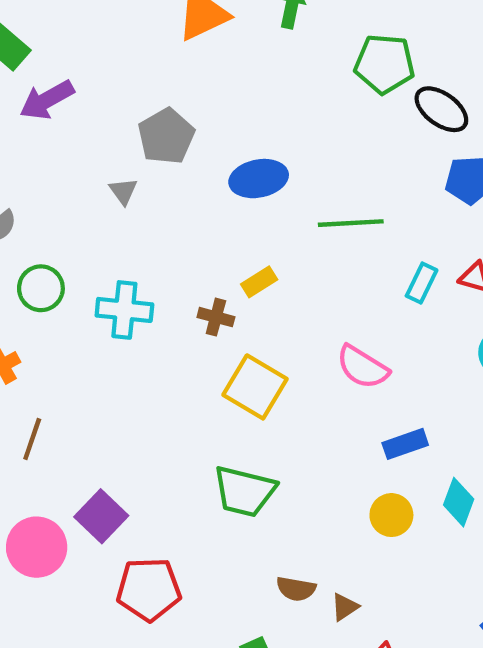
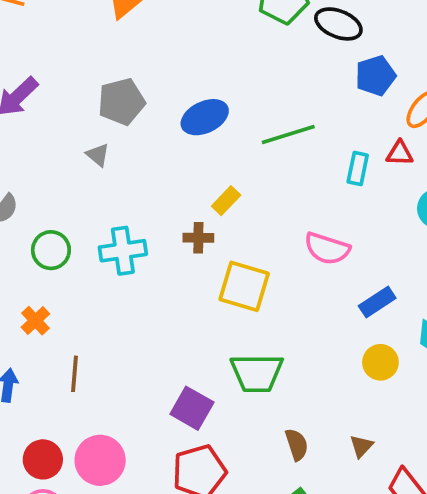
gray pentagon: (166, 136) -> (121, 102), turned 30
purple square: (101, 516) -> (192, 408), moved
brown semicircle: (296, 589) -> (297, 445), moved, turned -104

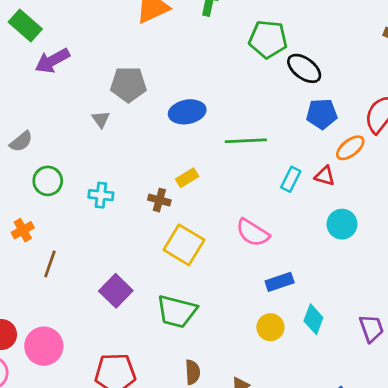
cyan cross: (123, 251) -> (101, 195), size x0.7
brown line: (75, 374) -> (50, 264), moved
purple square: (192, 408) -> (116, 291), moved

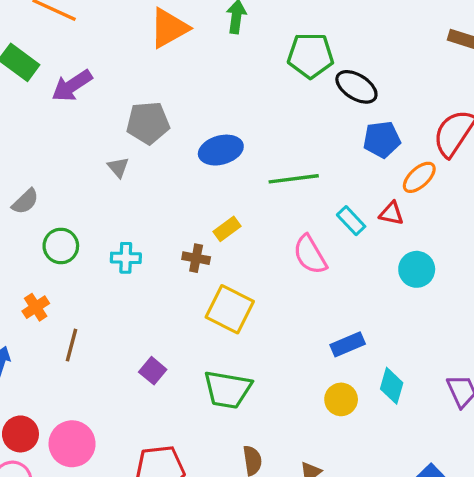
purple arrow: (52, 61) -> (72, 86), moved
cyan rectangle: (291, 179) -> (351, 221), turned -65
pink semicircle: (253, 233) -> (310, 255), moved, turned 32
purple square: (116, 291) -> (153, 371), size x0.7

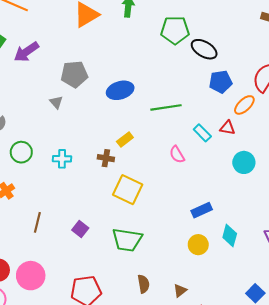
pink semicircle: (310, 255) -> (177, 155), size x0.7
brown line: (71, 345) -> (37, 222), moved

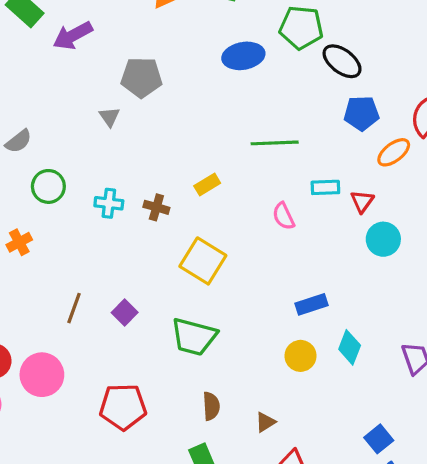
blue ellipse: (120, 90) -> (243, 56), moved
red triangle: (227, 128) -> (362, 201), moved, turned 49
cyan rectangle: (202, 133) -> (325, 187), turned -54
brown cross: (106, 158) -> (156, 207), moved
brown line: (37, 222) -> (74, 308), moved

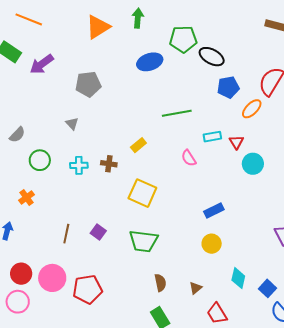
gray triangle: (110, 117) -> (72, 124), moved
cyan diamond: (350, 347) -> (238, 278), moved
red pentagon: (123, 407) -> (87, 289), moved

